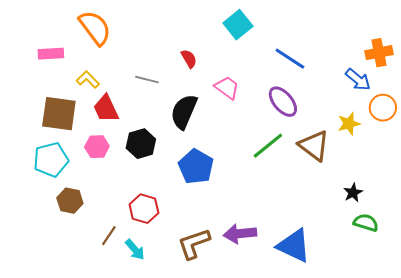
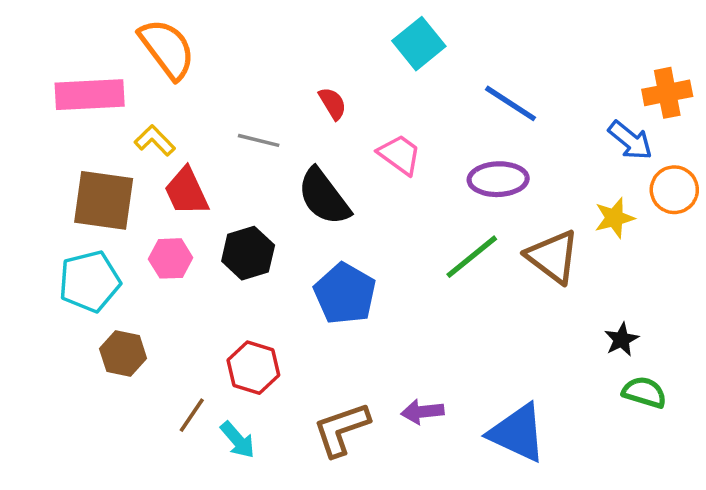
pink rectangle: (51, 54) -> (90, 95), size x1.5
purple ellipse: (283, 102) -> (498, 179), turned -52
black semicircle: (184, 112) -> (324, 197), turned -60
purple arrow: (240, 234) -> (422, 412), size x0.7

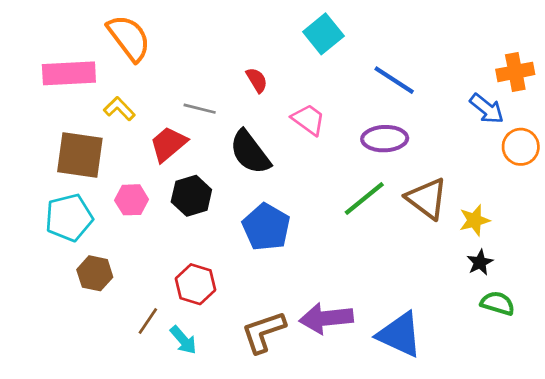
red trapezoid: (186, 191) -> (168, 144), moved, turned 75
yellow star: (614, 218) -> (474, 220), moved
purple arrow: (422, 412) -> (326, 318), size x1.6

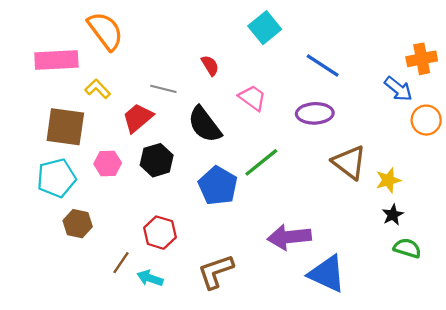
green line: (364, 199) -> (261, 162), moved
purple arrow: (326, 318) -> (289, 237), moved
cyan arrow: (183, 340) -> (150, 278), turned 150

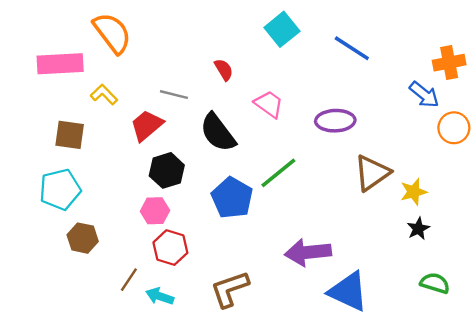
blue line: (323, 65) -> (352, 48), moved
brown square: (65, 127) -> (70, 135), size x0.7
brown triangle: (349, 162) -> (372, 173), turned 48
pink hexagon: (108, 163) -> (155, 211), moved
green semicircle: (407, 248) -> (435, 283), moved

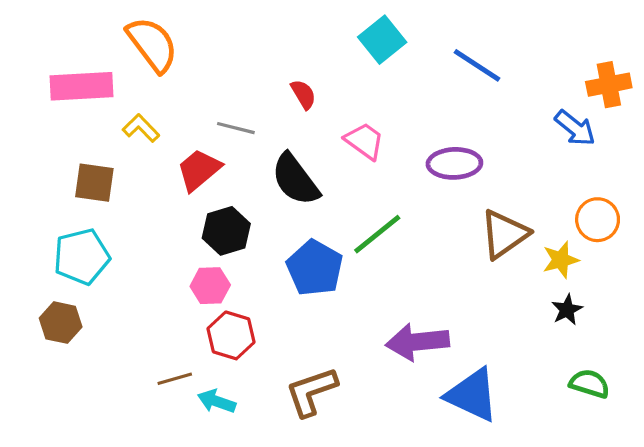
orange circle: (454, 128) -> (598, 220), moved
brown hexagon: (83, 238) -> (61, 323), moved
brown line: (129, 280) -> (175, 379), turned 40

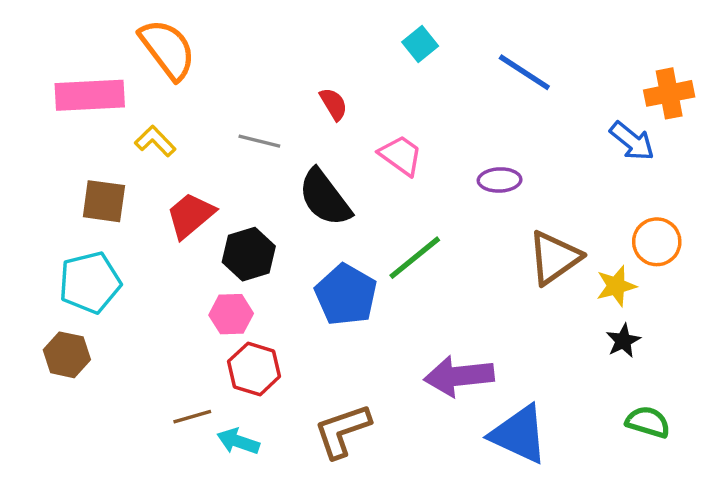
cyan square: (382, 40) -> (420, 44), size x0.7
purple ellipse: (454, 163) -> (500, 180), size x0.7
red trapezoid: (199, 170) -> (190, 215), moved

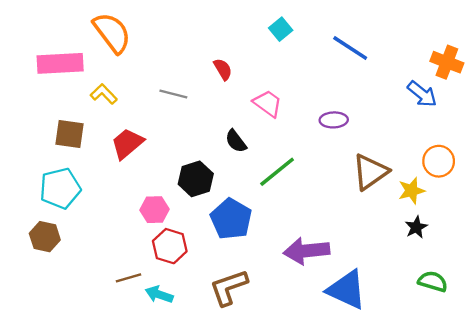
orange cross: (669, 93) -> (447, 62), turned 32
black semicircle: (325, 198) -> (236, 141), moved, size x0.6
black hexagon: (249, 254) -> (196, 179), moved
blue pentagon: (346, 295) -> (231, 219), moved

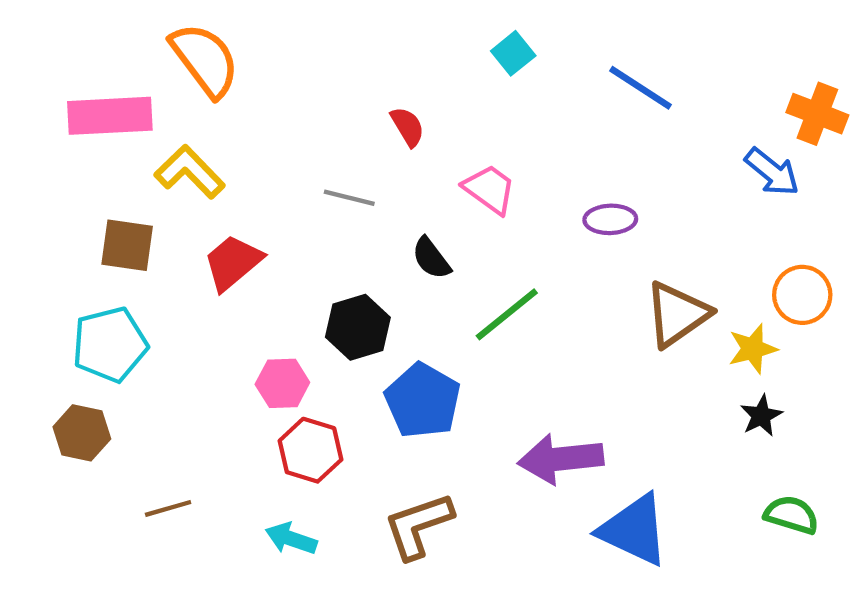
yellow L-shape: (104, 94) -> (190, 172), size x1.4
gray line: (173, 94) -> (349, 198), moved
brown line: (129, 278) -> (168, 508), moved

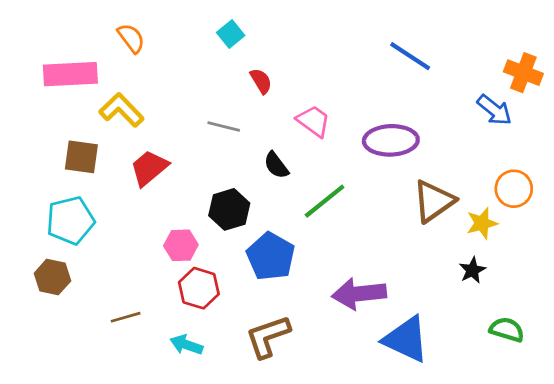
cyan square: (513, 53) -> (231, 34), moved
orange semicircle: (205, 60) -> (131, 38), size x0.6
purple ellipse: (610, 219) -> (391, 140), size x1.6
black star: (761, 416) -> (472, 270), moved
brown line: (168, 508) -> (126, 317), moved

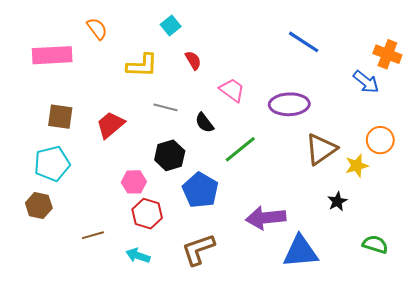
yellow L-shape: (122, 110) -> (142, 65), moved, turned 136
gray line: (224, 127) -> (166, 107), moved
black star: (472, 270) -> (337, 201), moved
blue triangle: (406, 339) -> (301, 252), turned -30

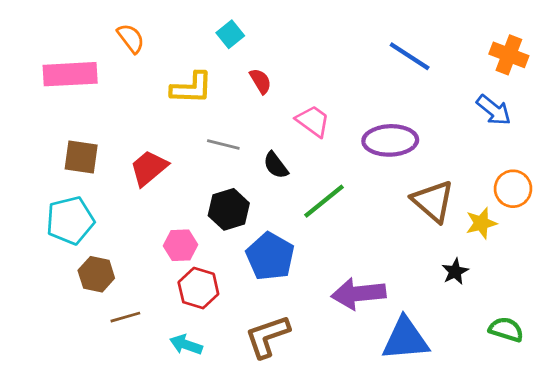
orange cross: (387, 54) -> (509, 55), moved
brown triangle: (321, 149) -> (433, 201), turned -44
brown hexagon: (39, 206) -> (96, 274), moved

